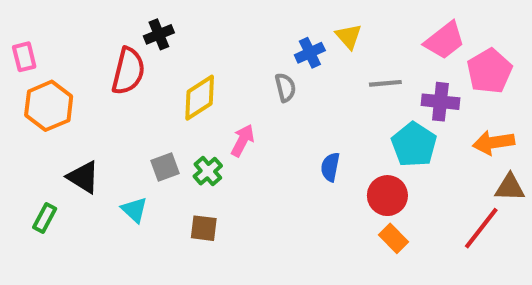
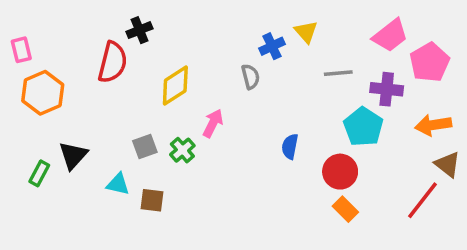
black triangle: (83, 177) -> (73, 155), turned 40
brown triangle: (510, 187) -> (448, 164), turned 36
cyan triangle: (134, 210) -> (118, 184), turned -30
green rectangle: (45, 218) -> (39, 173), moved
brown square: (204, 228) -> (152, 200), moved

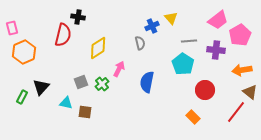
black cross: (139, 30) -> (78, 17), turned 32
cyan pentagon: (363, 127) -> (183, 64), moved
blue semicircle: (290, 146) -> (147, 82), moved, size x1.5
red circle: (340, 172) -> (205, 90), moved

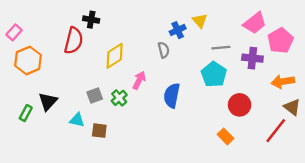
pink rectangle: (12, 28) -> (14, 32), turned 56

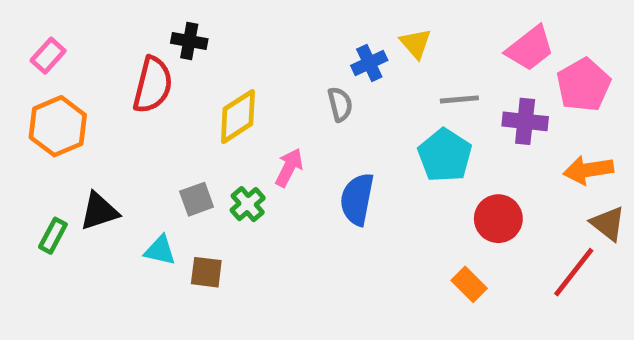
pink rectangle: (14, 32) -> (48, 56), moved
black triangle: (48, 101) -> (99, 211), turned 30

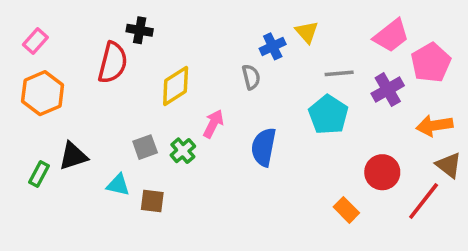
purple cross: (525, 121) -> (388, 90), turned -36
red circle: (498, 219) -> (382, 172), moved

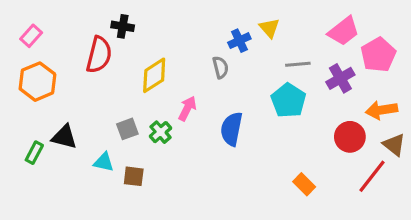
black triangle: (73, 156) -> (64, 137), turned 32
red circle: (382, 172) -> (350, 137), moved

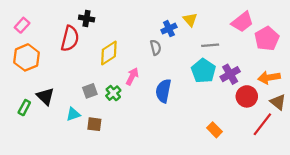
purple cross: (340, 78) -> (230, 74), moved
black triangle: (64, 137) -> (45, 96), turned 30
cyan triangle: (104, 162) -> (73, 114), turned -32

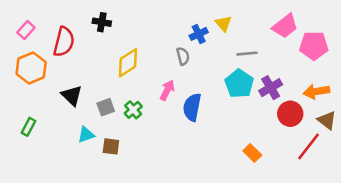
red semicircle: (70, 39) -> (64, 42), moved
pink pentagon: (267, 39) -> (314, 46), turned 30
pink arrow: (132, 76) -> (167, 90), moved
black triangle: (45, 96) -> (72, 95), moved

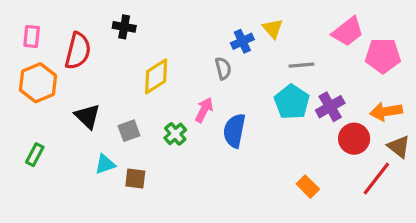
pink rectangle: (26, 30) -> (32, 36), turned -36
green cross: (133, 110) -> (175, 134), moved

